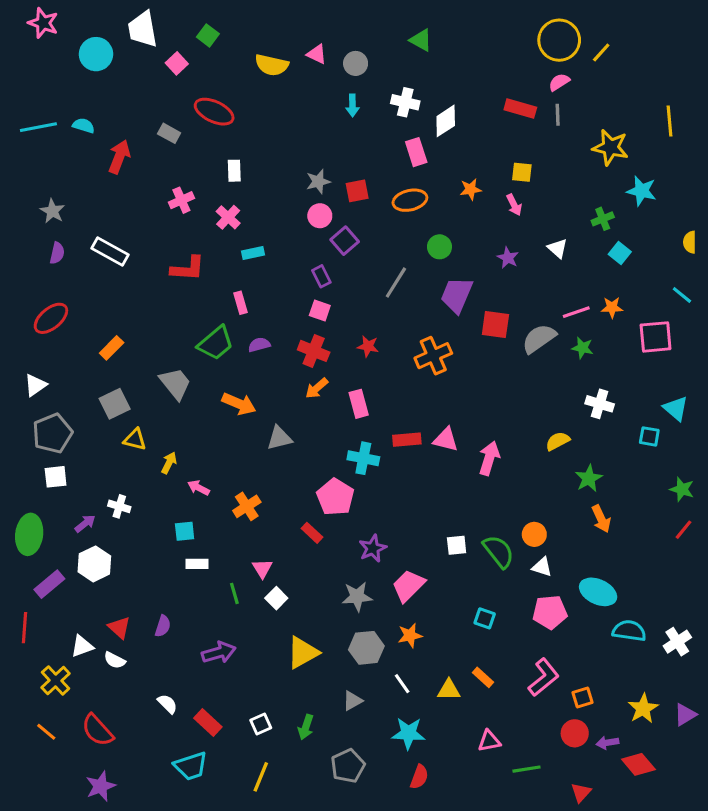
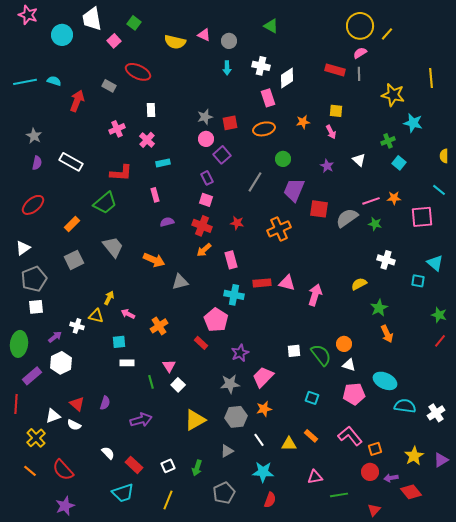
green trapezoid: (216, 343) -> (105, 203), moved
yellow triangle: (135, 440) -> (96, 316), moved
pink L-shape: (544, 677) -> (350, 436), turned -90

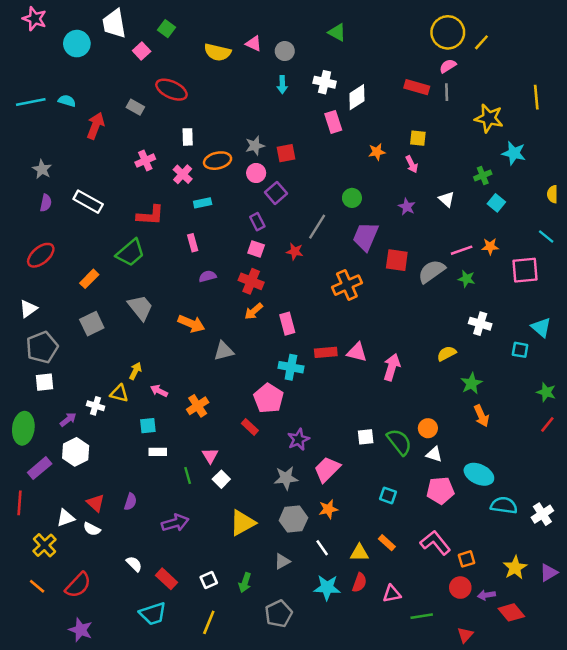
orange ellipse: (264, 129) -> (218, 161), moved
red star: (237, 223) -> (295, 251), moved
red semicircle: (63, 470) -> (78, 585), turned -95
red semicircle: (270, 500) -> (359, 583), moved
purple star: (65, 506) -> (81, 630), turned -30

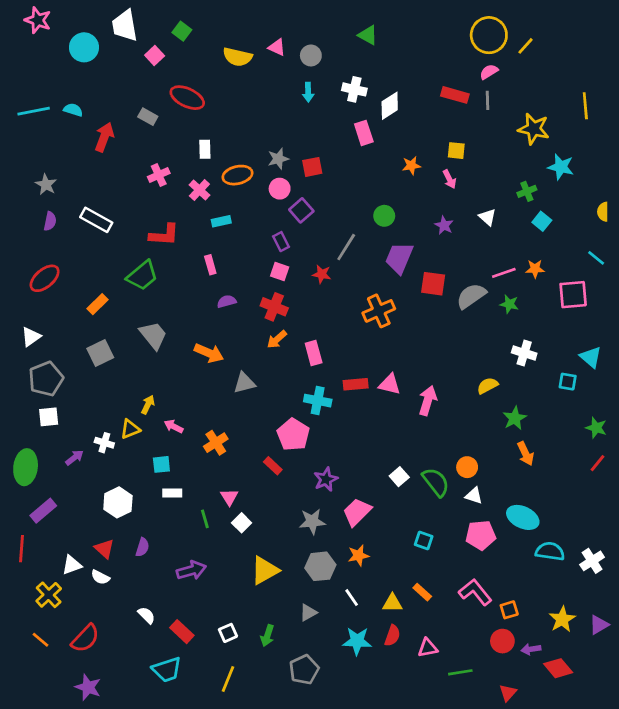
yellow triangle: (119, 393) -> (130, 429), turned -36
white square: (366, 437) -> (399, 477), turned -35
white hexagon: (76, 452) -> (118, 502), moved

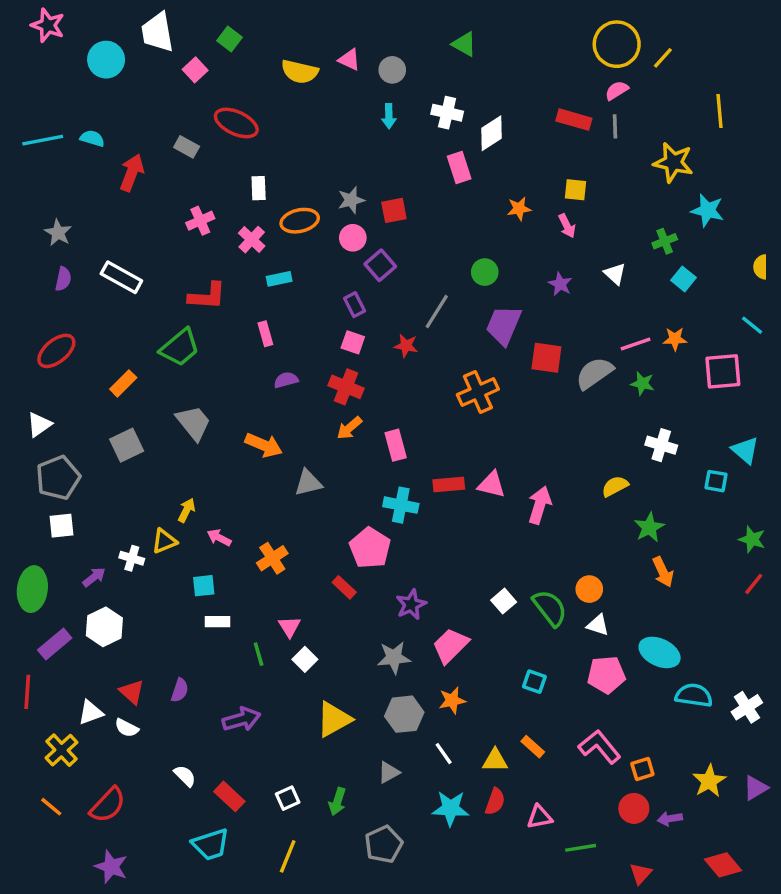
yellow line: (585, 106) -> (719, 111), moved
white hexagon: (118, 502) -> (104, 627), moved
red diamond: (558, 668) -> (723, 865), moved

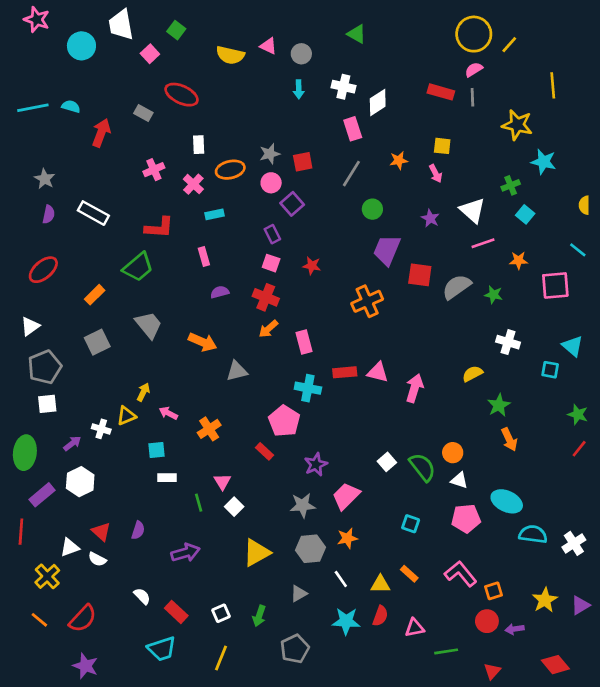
white triangle: (615, 274) -> (472, 210), size x1.5
gray line: (437, 311) -> (351, 174), moved
pink line: (636, 344) -> (483, 243), moved

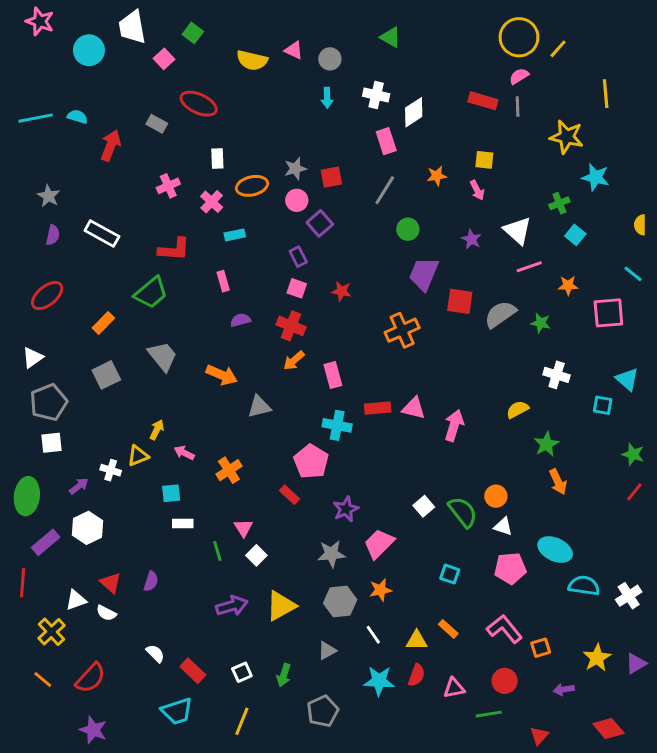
purple arrow: (185, 553) -> (232, 606), moved
red circle: (487, 621) -> (505, 681), moved

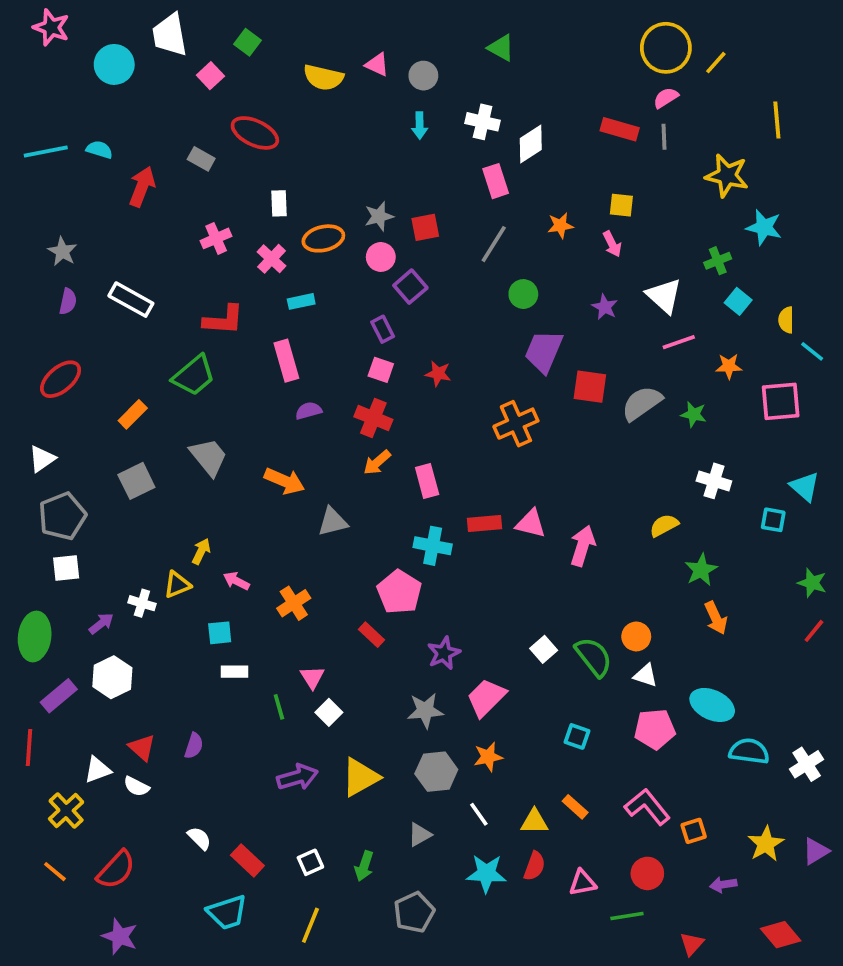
yellow semicircle: (640, 225) -> (786, 320), moved
pink rectangle: (223, 281) -> (286, 361), size x1.5

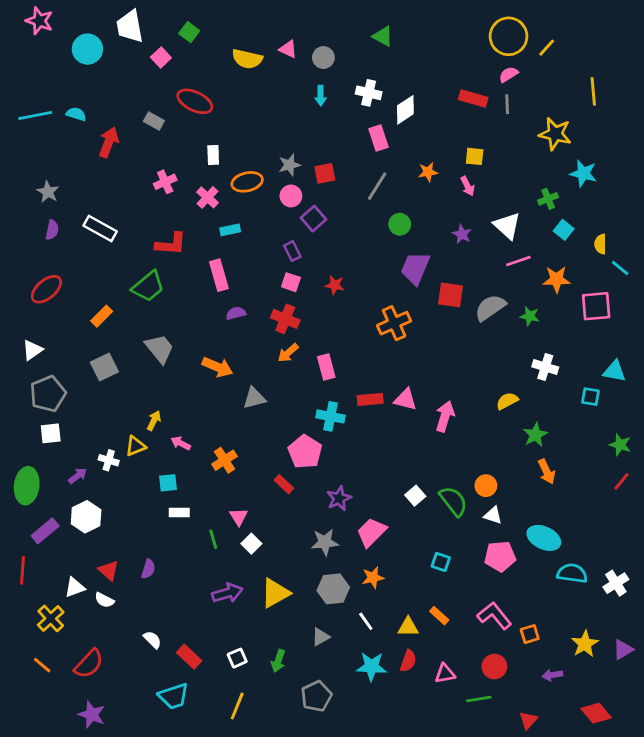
orange star: (729, 366) -> (557, 279), size x1.4
cyan triangle: (805, 487) -> (614, 371), turned -30

